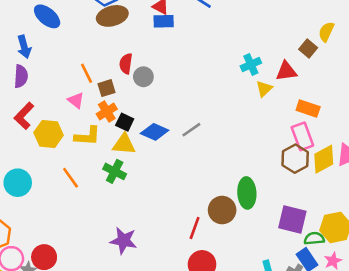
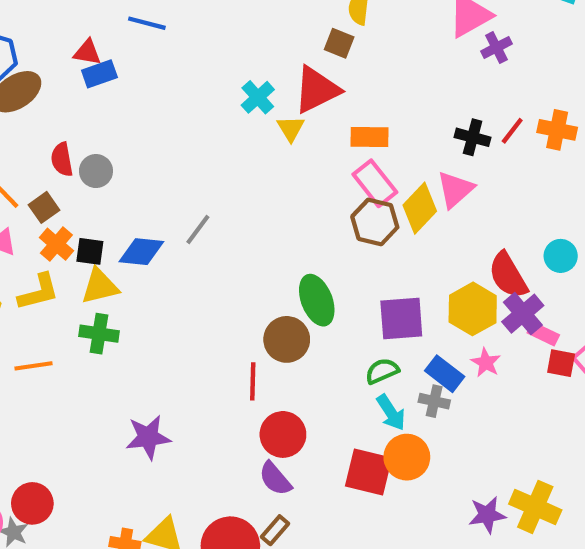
red triangle: (286, 71) -> (317, 90), size x1.4
orange line: (71, 178) -> (33, 366), turned -45
green semicircle: (314, 238) -> (382, 371), moved

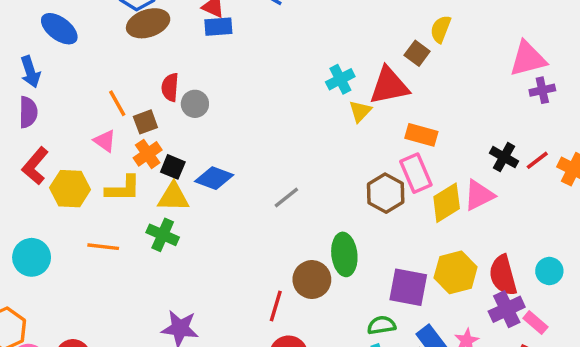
brown hexagon: (375, 222) -> (386, 193), moved
gray line: (198, 229) -> (286, 198), moved
yellow hexagon: (473, 309) -> (456, 272), moved
pink rectangle: (543, 334) -> (535, 323), moved

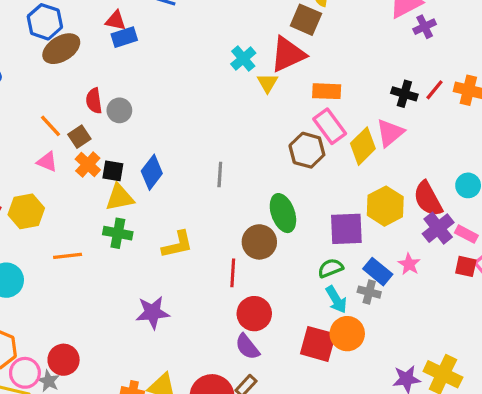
brown square: (417, 53) -> (306, 20), size x1.4
blue diamond: (214, 178) -> (152, 172), turned -60
yellow L-shape: (123, 189) -> (177, 245), moved
gray line: (286, 198) -> (220, 175), turned -35

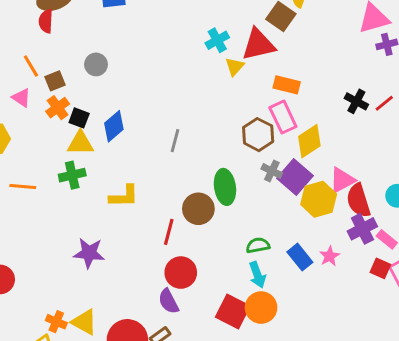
red semicircle: (94, 101) -> (46, 21), moved
pink triangle: (390, 133) -> (342, 180), moved
purple square: (346, 229) -> (295, 177), moved, turned 32
green cross: (118, 233) -> (72, 175), turned -35
gray cross: (369, 292) -> (272, 171), moved

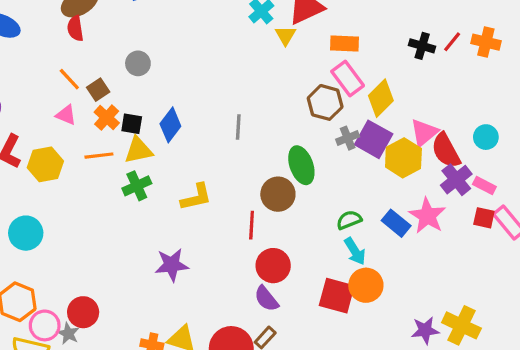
gray cross: (272, 171) -> (348, 138), turned -36
orange line: (23, 186) -> (99, 156), moved
pink star: (330, 256) -> (427, 216), size x1.6

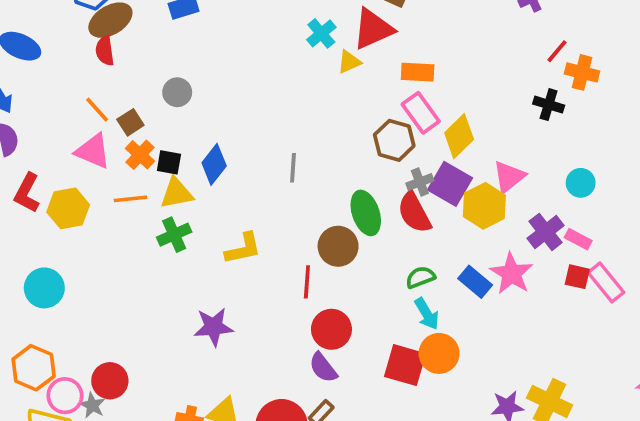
yellow triangle: (285, 35) -> (349, 62), turned 35
red line: (452, 42) -> (557, 51), moved
black cross: (422, 46) -> (549, 105), moved
pink triangle: (66, 115) -> (93, 151), size x1.5
red semicircle: (446, 150) -> (414, 213), moved

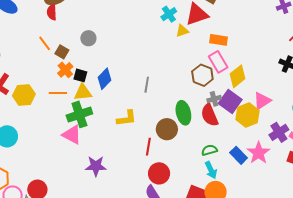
brown square: (130, 122) -> (62, 52), turned -32
pink triangle: (93, 151) -> (72, 135), moved
green cross: (174, 235) -> (79, 114), size x1.4
yellow L-shape: (243, 249) -> (127, 118), moved

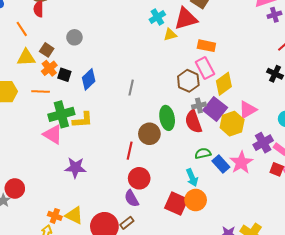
orange line: (45, 43) -> (22, 29), moved
yellow triangle: (83, 92) -> (26, 58), moved
yellow L-shape: (127, 118) -> (83, 120), moved
green semicircle: (209, 150) -> (203, 153), moved

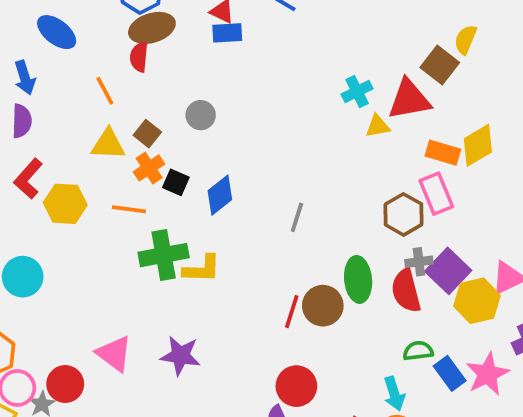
yellow diamond: (224, 84) -> (478, 145), moved
pink triangle: (53, 134) -> (114, 354), moved
red line: (130, 151) -> (292, 312), moved

